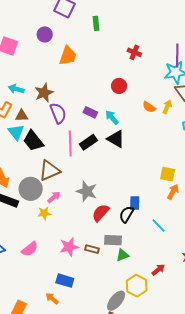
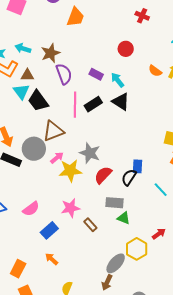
yellow star: (44, 213) -> (70, 171), moved, size x1.6
brown rectangle: (92, 249) -> (90, 225), moved, turned 32
green triangle: (123, 255) -> (124, 218), turned 40
blue rectangle: (65, 281) -> (49, 230), moved, turned -60

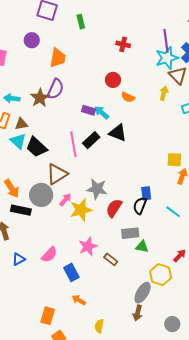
orange semicircle: (155, 71) -> (128, 97), moved
purple semicircle: (64, 74) -> (55, 89), moved, turned 55
cyan arrow: (118, 80) -> (102, 113), moved
blue rectangle: (49, 230) -> (71, 272), turned -66

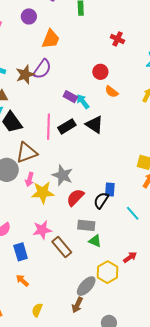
pink arrow: (65, 200) -> (30, 179), turned 144
brown rectangle: (111, 259) -> (62, 247), size x1.5

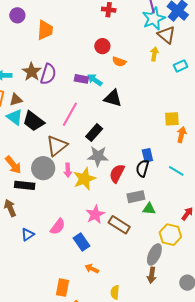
purple semicircle: (42, 69) -> (48, 74), moved
black rectangle: (67, 126) -> (94, 133), moved
pink line: (49, 127) -> (70, 114), turned 45

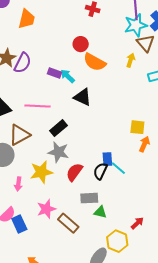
orange semicircle: (119, 62) -> (95, 62), size x1.6
pink line: (70, 114) -> (37, 106), turned 55
pink arrow: (68, 170) -> (18, 184), moved
cyan line: (176, 171) -> (118, 168), moved
blue rectangle: (81, 242) -> (19, 224), moved

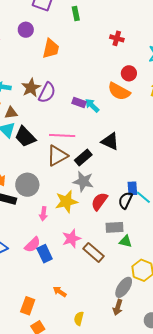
red circle: (81, 44) -> (129, 73), moved
black triangle: (83, 97) -> (110, 141), moved
brown triangle: (19, 135) -> (57, 156), moved

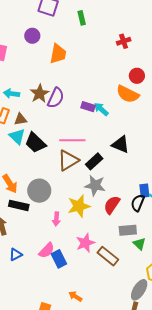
red cross: (117, 38) -> (124, 41), turned -32
green triangle: (125, 241) -> (139, 244), turned 32

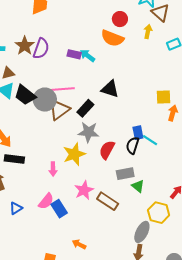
gray circle: (39, 191) -> (45, 100), moved

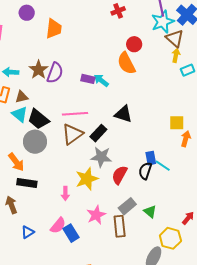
yellow arrow: (148, 31) -> (176, 55), moved
orange semicircle: (112, 38) -> (126, 63), turned 40
gray circle: (45, 100) -> (35, 142), moved
gray rectangle: (125, 174) -> (127, 206), moved, turned -30
brown rectangle: (108, 201) -> (120, 226), turned 50

